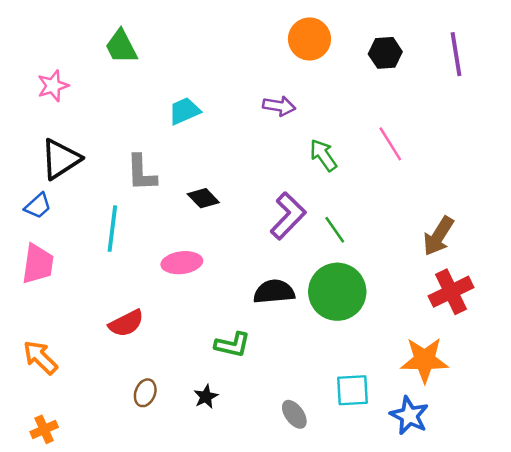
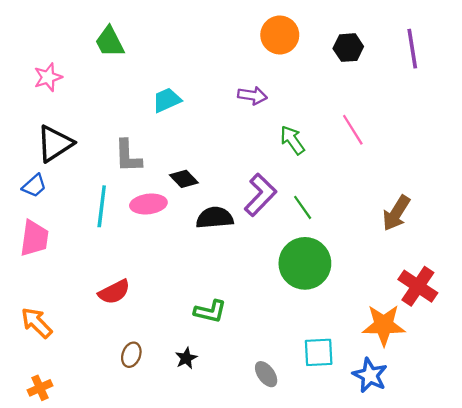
pink ellipse: (182, 263) -> (148, 204), moved
black semicircle: (274, 292) -> (215, 218), moved
red cross: (451, 292) -> (418, 286), moved, turned -30

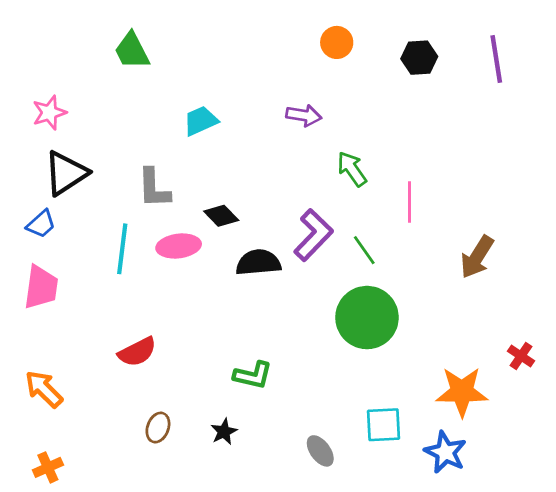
orange circle: (280, 35) -> (337, 42), size x0.7
pink star: (48, 77) -> (49, 113), moved
pink line: (353, 130) -> (410, 202), moved, turned 32
red cross: (418, 286) -> (521, 356), moved, size x0.6

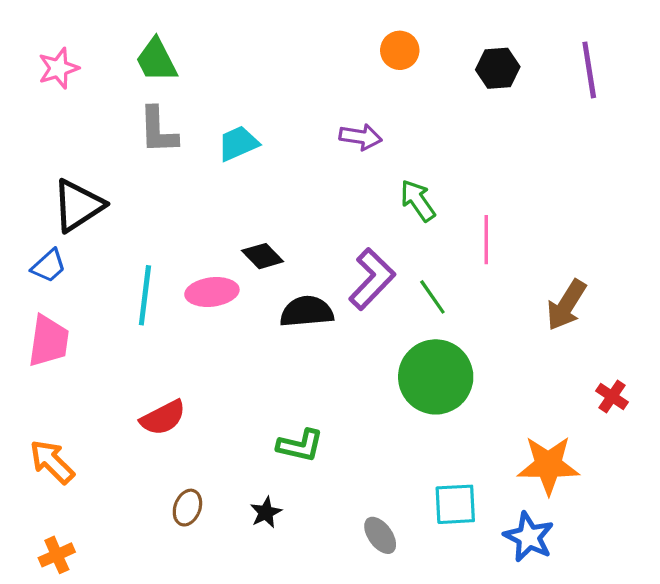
pink star: (49, 113) -> (58, 68), moved
gray L-shape: (154, 188) -> (158, 130), moved
red cross: (521, 356) -> (612, 397), moved

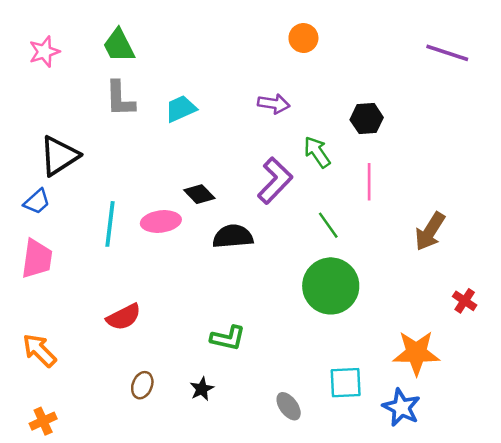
black hexagon: (498, 68) -> (367, 119), moved
purple line: (589, 70) -> (447, 53), turned -63
purple L-shape: (372, 279) -> (275, 181), moved

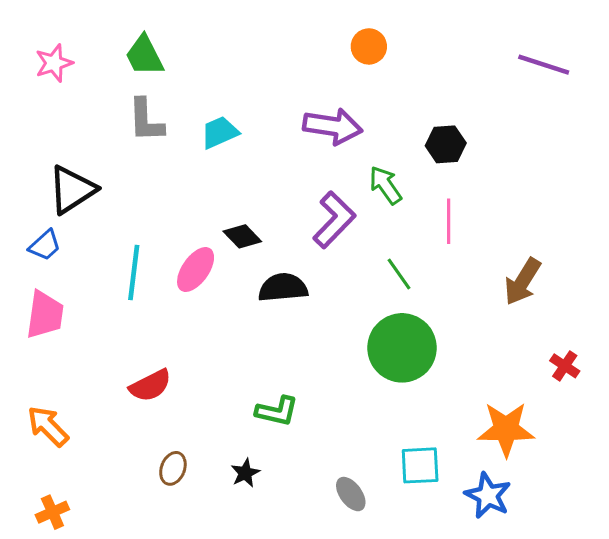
purple arrow: (274, 104) -> (333, 126), size x1.5
pink ellipse: (161, 222) -> (196, 270), turned -48

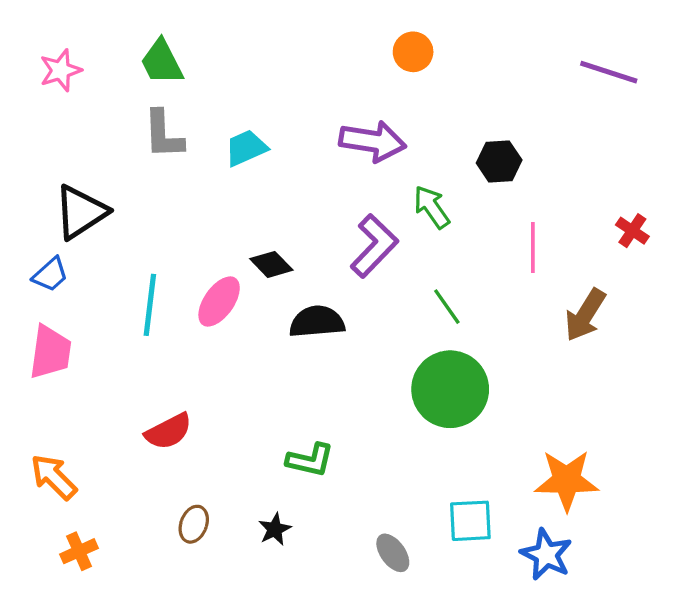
pink line: (449, 221) -> (533, 248), moved
red cross: (565, 366) -> (632, 231), moved
orange cross: (52, 512) -> (79, 551), moved

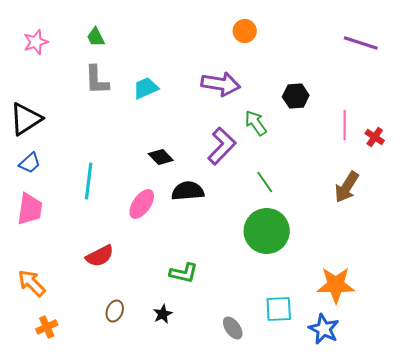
green trapezoid: (162, 62) -> (96, 37), size x0.7
black triangle: (81, 212) -> (26, 119), moved
pink line: (533, 248) -> (345, 125), moved
pink ellipse: (219, 302) -> (142, 204), moved

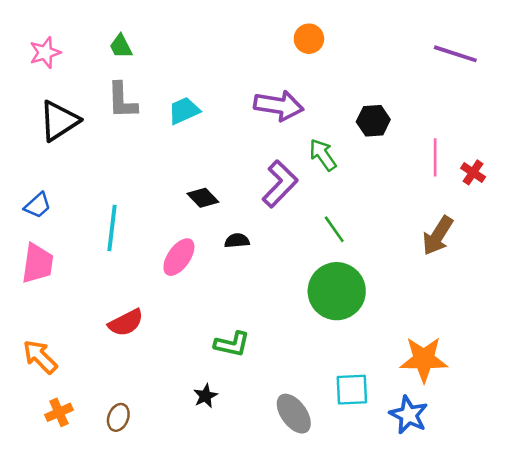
black triangle: (26, 119) -> (59, 121), moved
black semicircle: (188, 191) -> (237, 241), size x0.6
brown ellipse: (115, 311) -> (118, 417), moved
gray ellipse: (233, 328) -> (294, 414), size x1.4

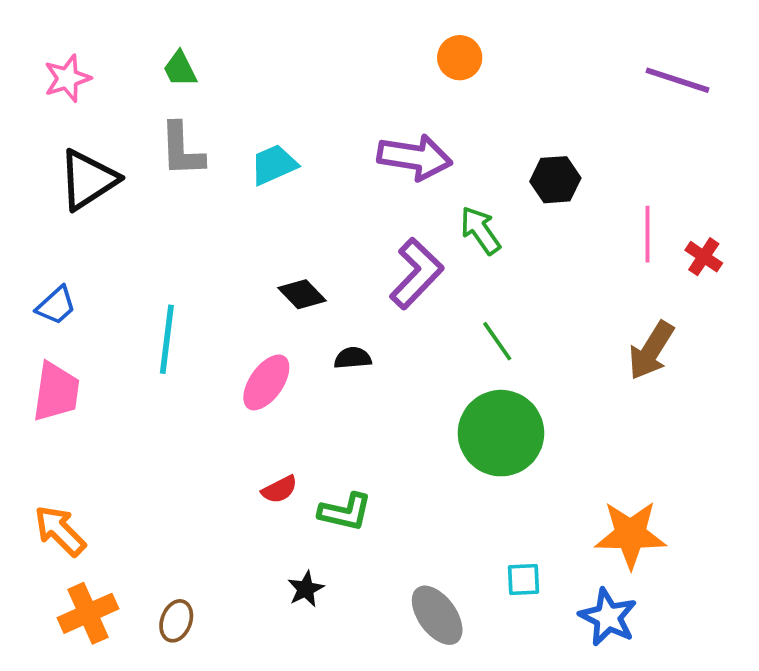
red semicircle: (126, 323) -> (279, 489), moved, size x0.7
cyan square: (352, 390) -> (524, 580), size x0.7
orange cross: (59, 412) -> (88, 613), size x1.4

